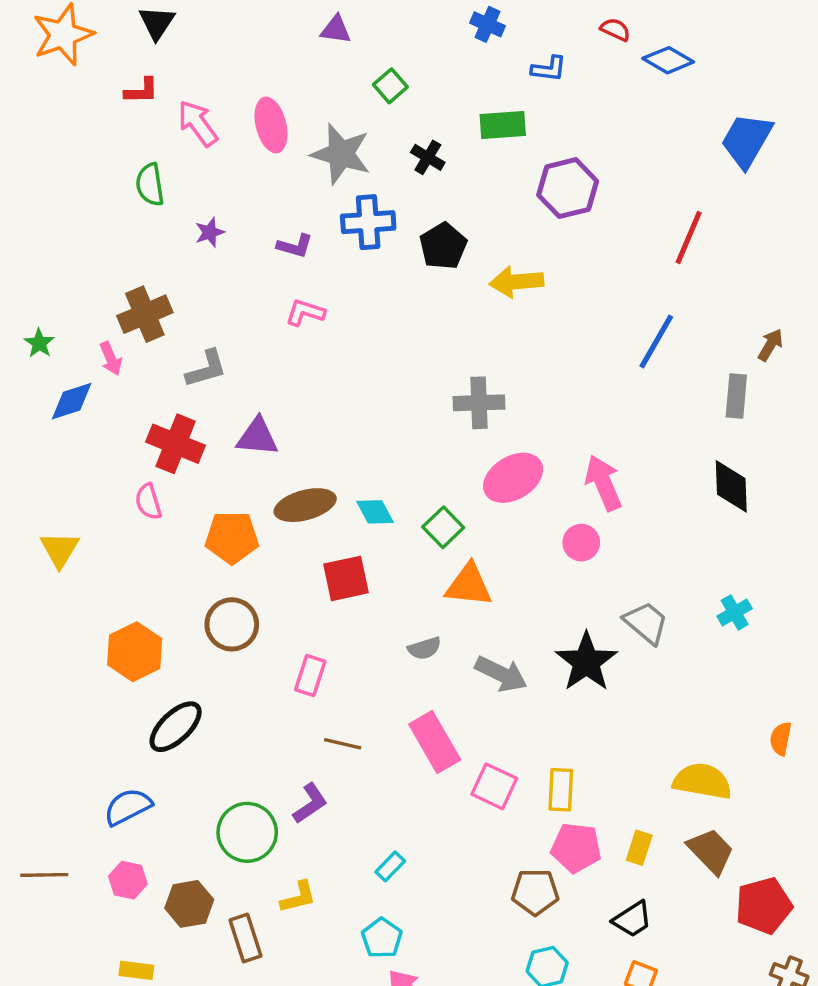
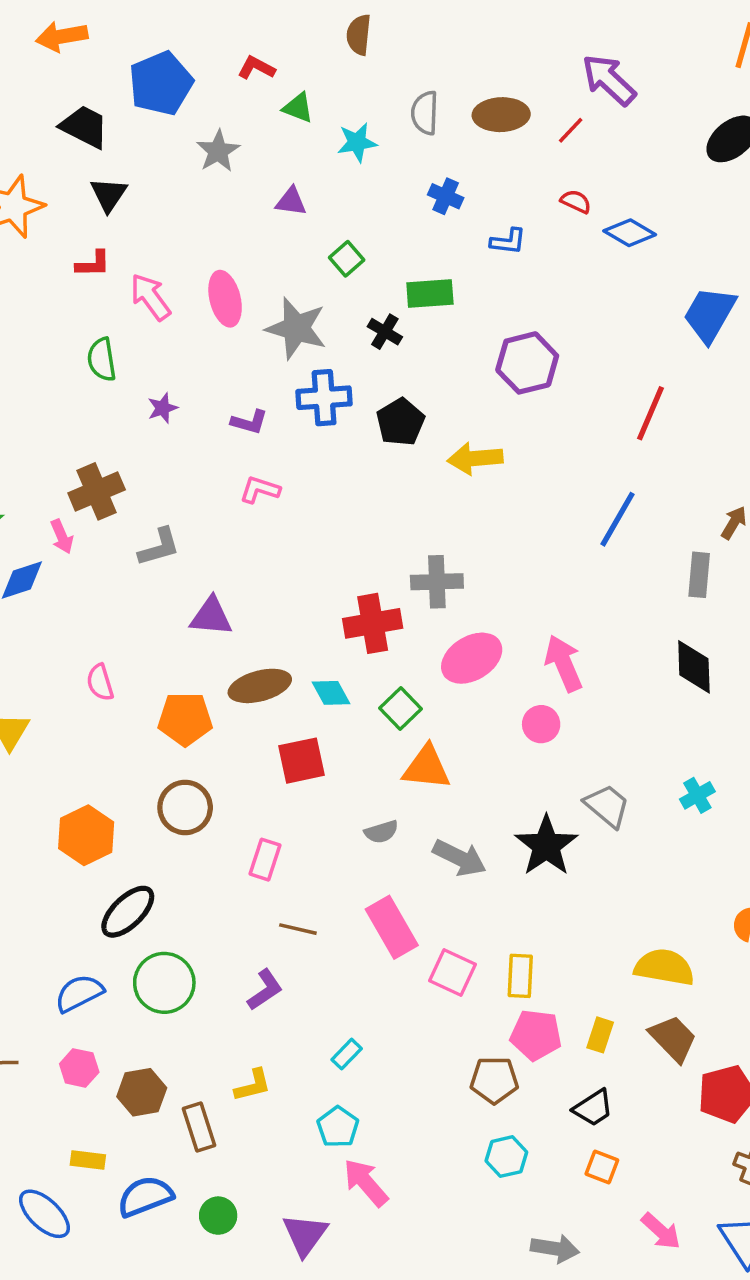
green rectangle: (503, 125) -> (430, 293), moved
red cross: (176, 444) -> (373, 623), moved, turned -32
green circle: (247, 832) -> (164, 983), moved

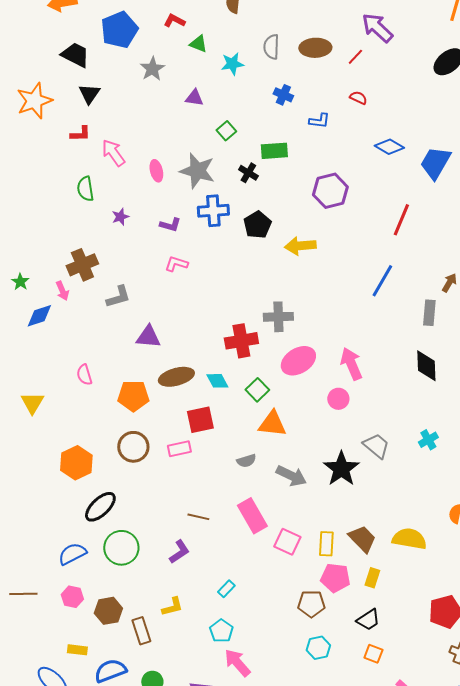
blue diamond: (630, 233) -> (389, 147), moved
pink ellipse: (225, 299) -> (156, 171), moved, size x0.7
pink rectangle: (265, 860) -> (179, 449), moved, turned 60
brown trapezoid: (673, 1038) -> (362, 539), moved

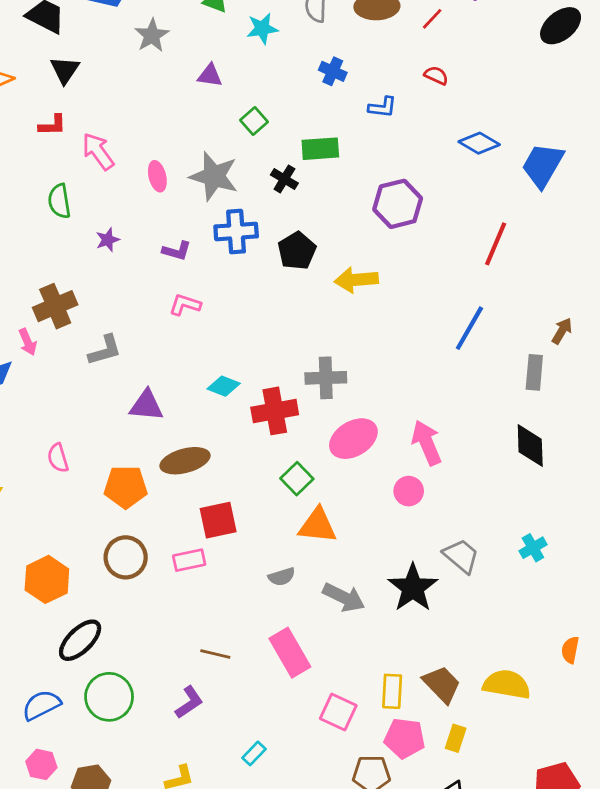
cyan diamond: (217, 381) -> (224, 386), moved, turned -40
pink square: (287, 542) -> (338, 712), moved

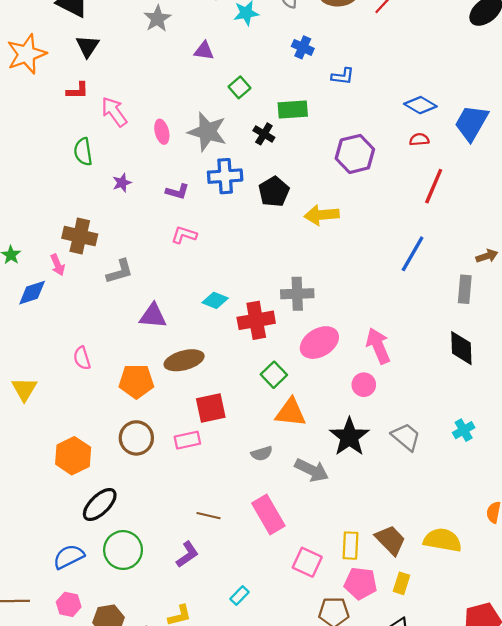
red semicircle: (436, 75) -> (419, 139), moved, turned -30
brown cross: (55, 306) -> (80, 236), turned 36
brown arrow: (562, 331) -> (487, 256), turned 40
black star: (413, 588) -> (349, 437), moved

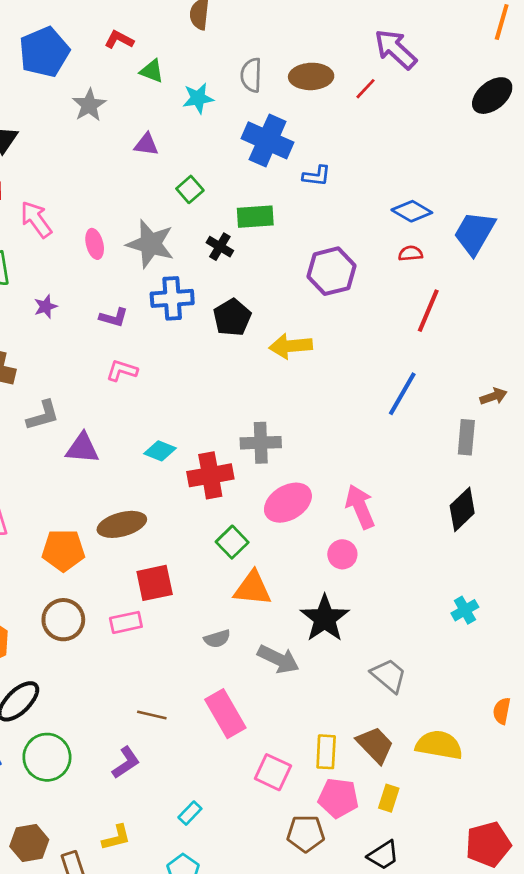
blue cross: (303, 47) -> (268, 140), size x1.8
purple triangle: (153, 316) -> (82, 448), moved
black diamond: (461, 348) -> (462, 509), turned 48
gray trapezoid: (406, 437) -> (389, 676), moved

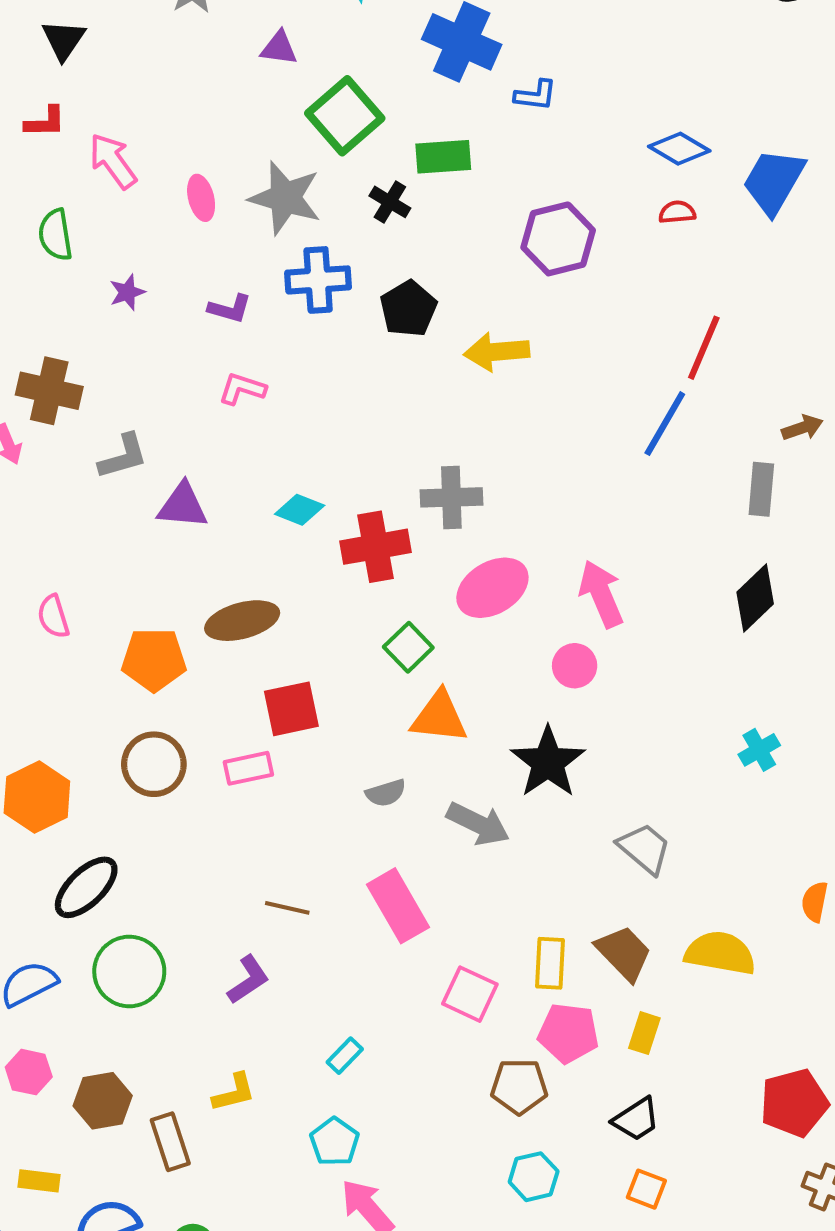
green square: (190, 189) -> (345, 116), size x1.8
red line: (428, 311) -> (704, 348), moved

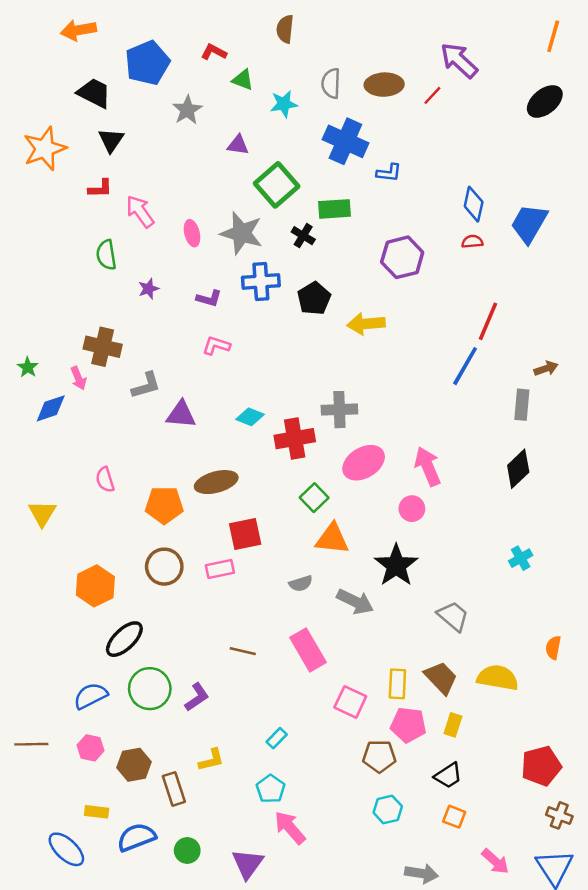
blue diamond: (679, 149) -> (474, 204), turned 72
purple L-shape: (248, 980) -> (197, 697), moved

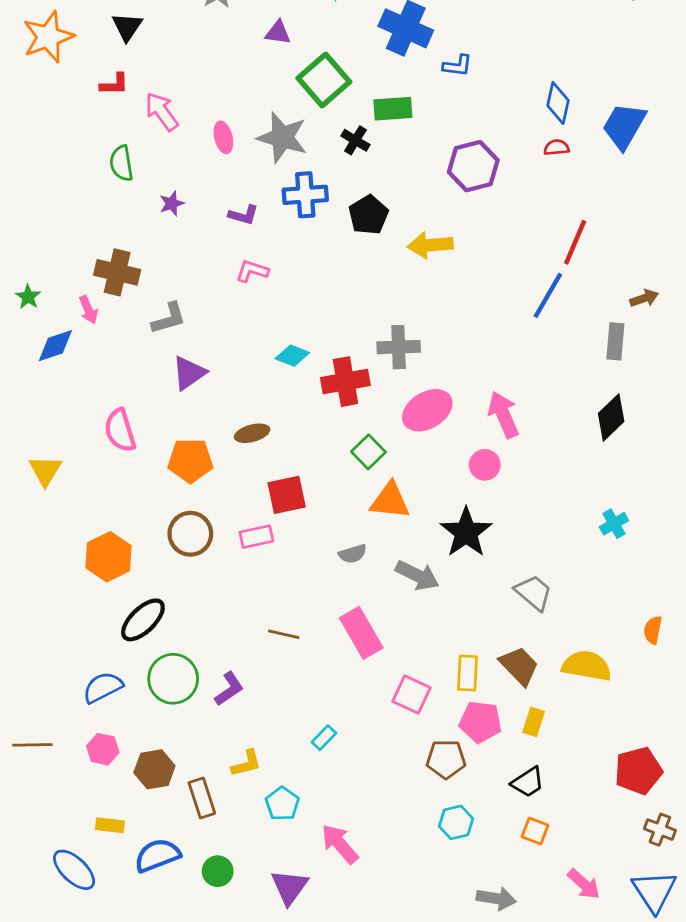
purple triangle: (181, 414) -> (189, 373), moved, turned -40
pink semicircle: (105, 480) -> (120, 430), size x1.4
brown ellipse: (216, 482) -> (252, 433), size x0.7
cyan pentagon: (271, 789) -> (282, 804), moved

